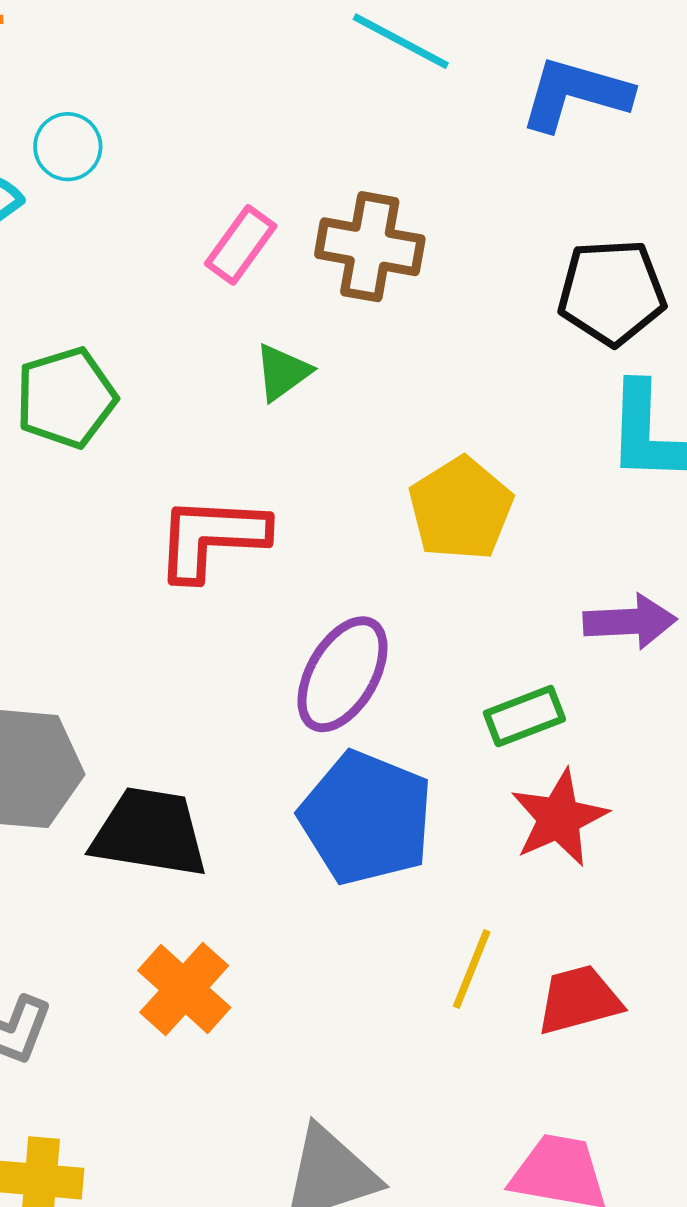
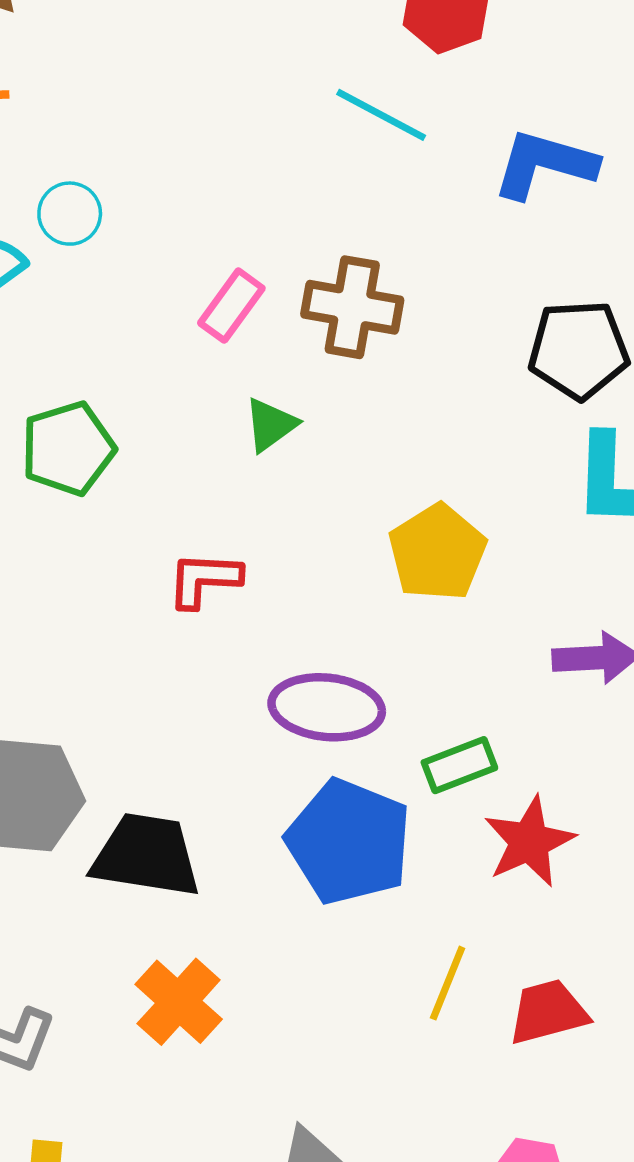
red L-shape: (212, 538) -> (204, 580), size x0.7
purple ellipse: (342, 674) -> (327, 707), turned 66
green rectangle: (524, 716) -> (459, 765), moved

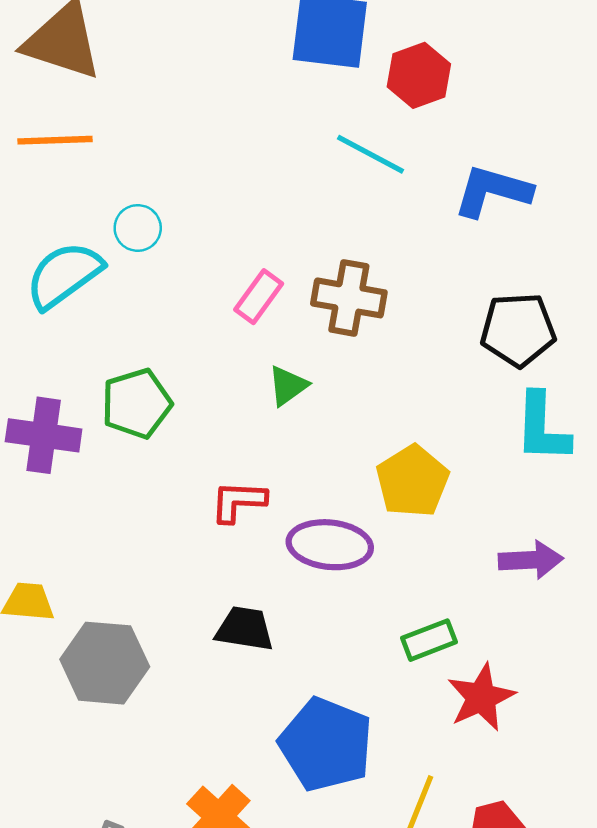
purple ellipse: (327, 707) -> (330, 545), moved
blue pentagon: (349, 842) -> (326, 744), moved
black trapezoid: (146, 855) -> (245, 629), moved, size x0.7

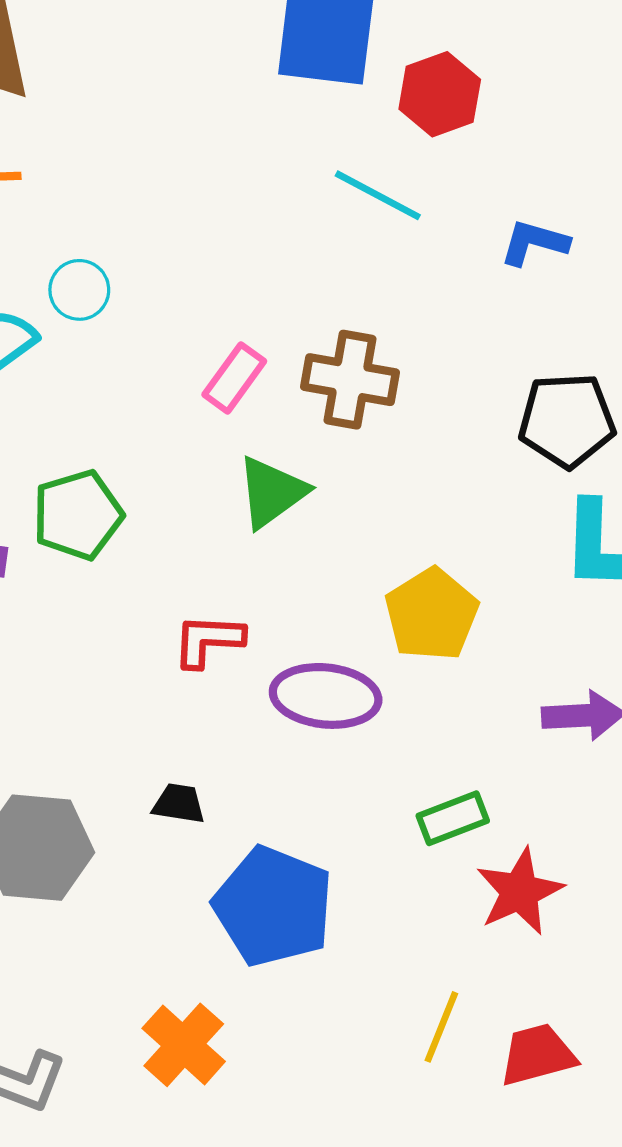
blue L-shape: (493, 191) -> (534, 243), size x0.7
green triangle: (288, 386) -> (272, 492), size x1.4
black trapezoid: (245, 629) -> (179, 804), moved, size x0.7
blue pentagon: (326, 744) -> (273, 906), moved

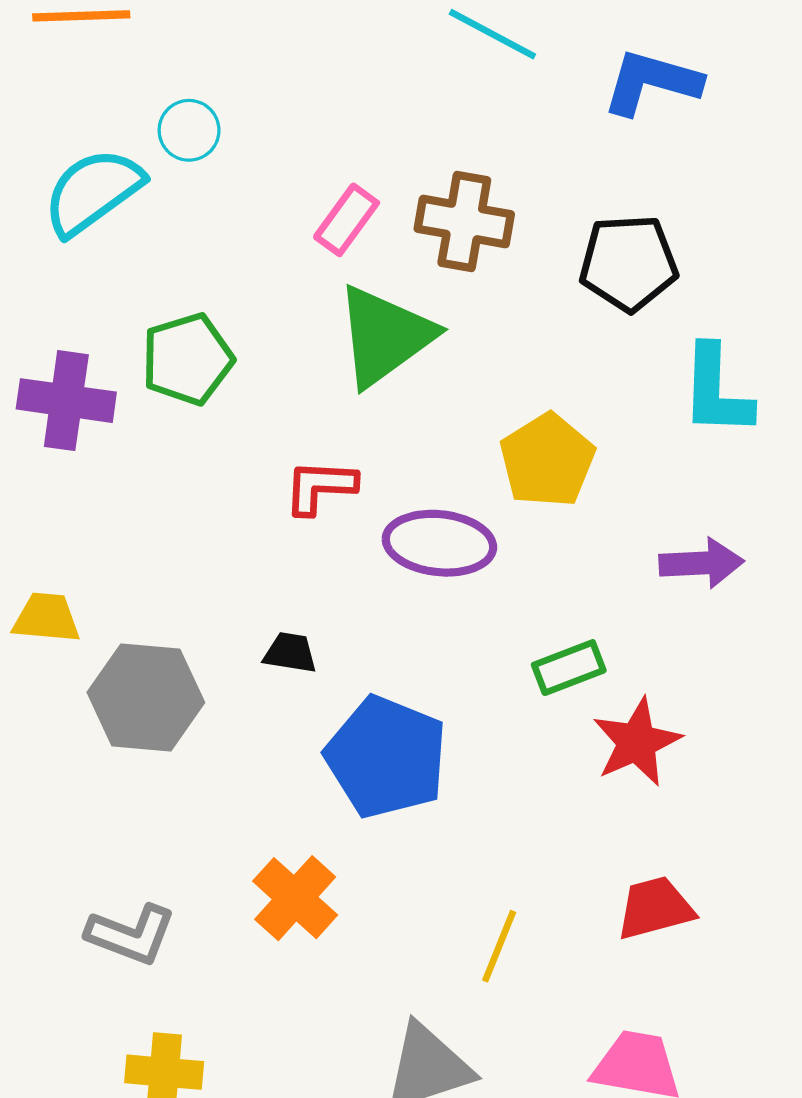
blue L-shape: (534, 243) -> (652, 82), size x1.4
black pentagon: (567, 420) -> (628, 263), moved
green triangle: (272, 492) -> (385, 336), size x1.4
yellow line: (441, 1027) -> (499, 946), moved

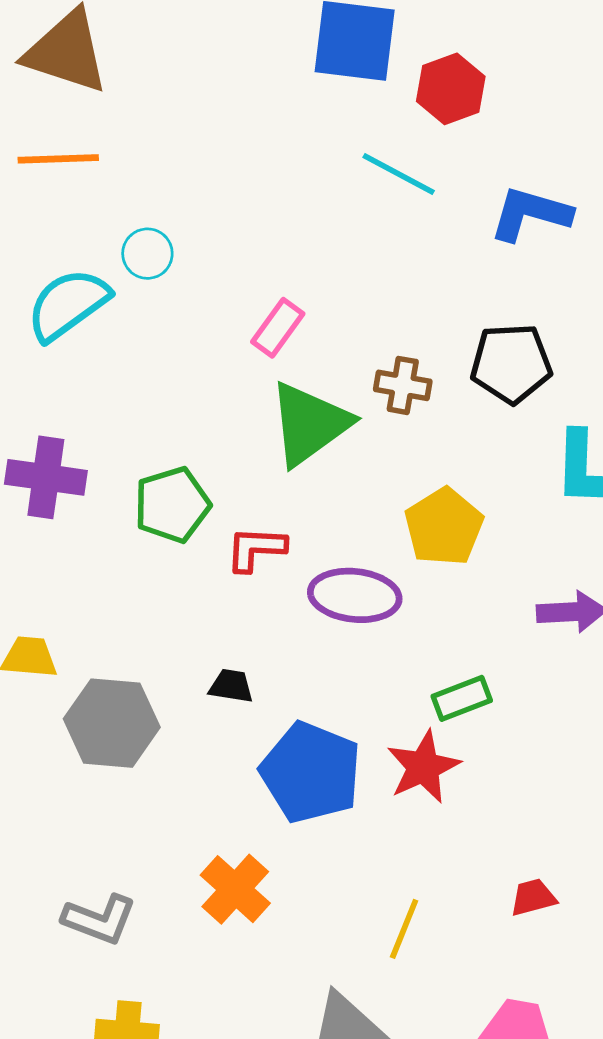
brown cross: (464, 222) -> (403, 385), moved, size x0.7
green pentagon: (187, 359) -> (172, 505), moved
red star: (637, 742) -> (423, 767), moved
red trapezoid: (655, 908) -> (533, 897), size x0.7

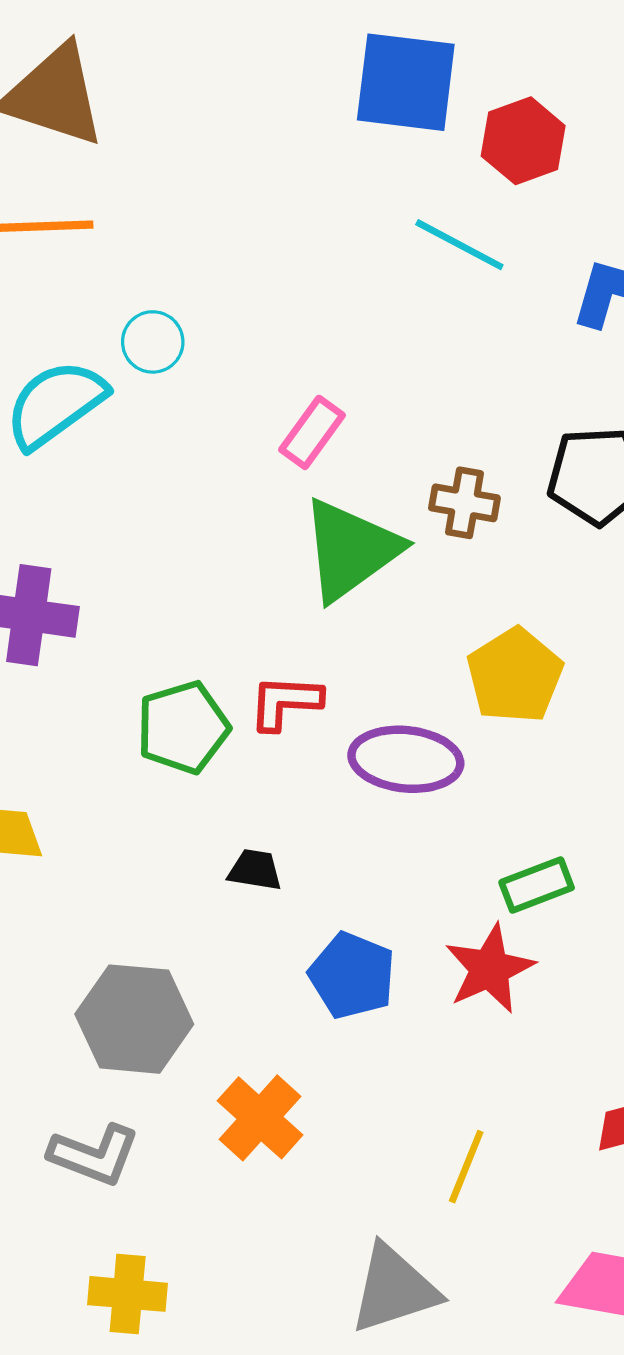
green pentagon: (172, 505) -> (183, 727), moved
gray hexagon: (112, 723) -> (134, 1019), moved
blue pentagon: (311, 772) -> (352, 975), size x0.7

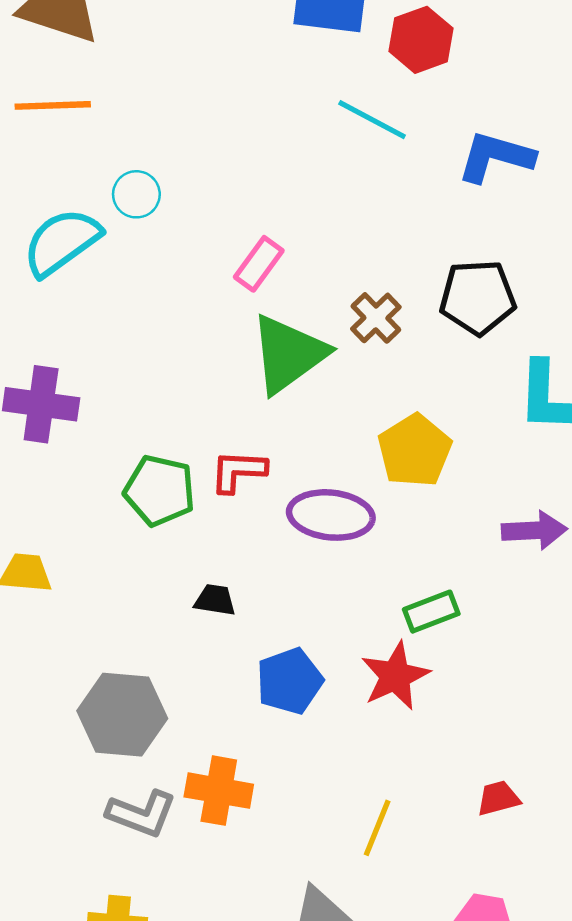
brown cross: (464, 503) -> (376, 318), turned 36
green pentagon: (183, 727) -> (160, 491), turned 30
blue pentagon: (352, 975) -> (290, 681), turned 30
orange cross: (260, 1118) -> (219, 791), turned -32
gray L-shape: (94, 1155) -> (142, 814), moved

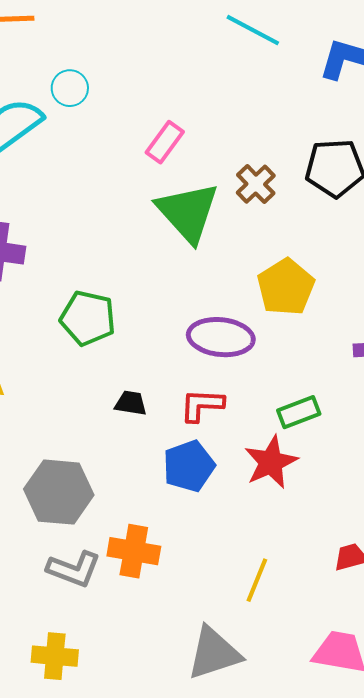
green triangle: (288, 354) -> (188, 212), turned -36
red L-shape: (238, 471) -> (202, 405), moved

